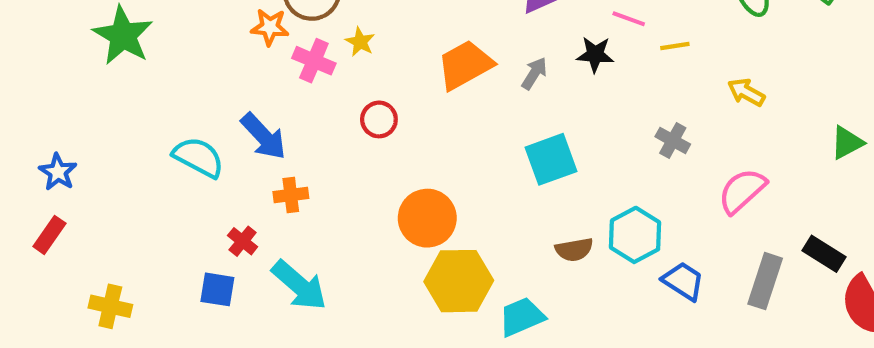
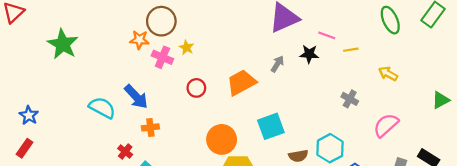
orange trapezoid: (465, 65) -> (241, 82), moved
cyan square: (551, 159) -> (271, 126), moved

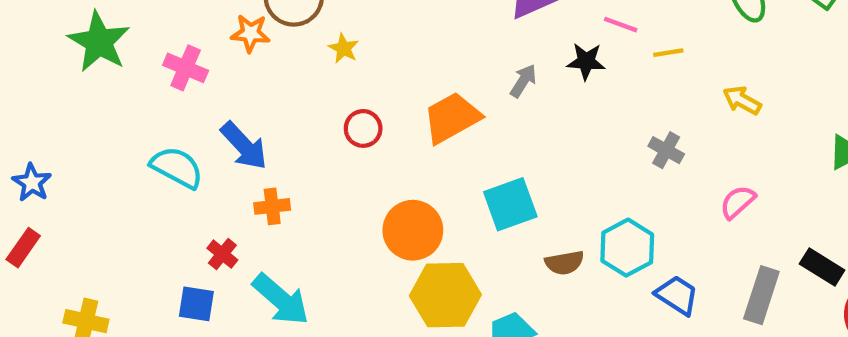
pink cross: (162, 57) -> (186, 68), moved
pink semicircle: (386, 125) -> (738, 202), size x0.7

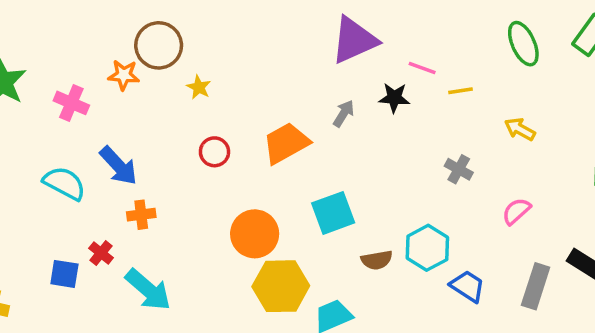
blue square: (196, 304) -> (64, 274), moved

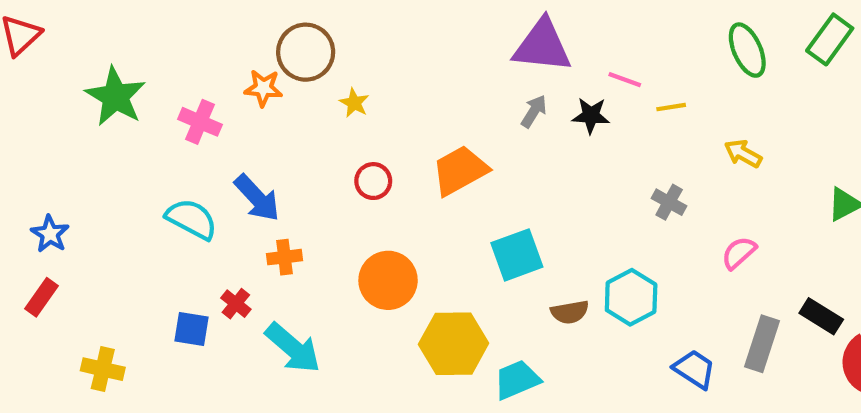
purple triangle: (354, 40) -> (542, 46), turned 30
gray arrow: (344, 113) -> (534, 111), moved
orange circle: (255, 234) -> (388, 280), moved
blue trapezoid: (468, 286) -> (694, 369), moved

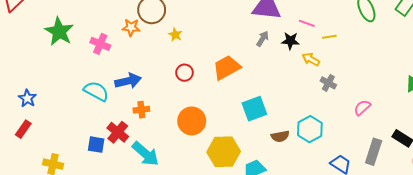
yellow arrow: (743, 154) -> (311, 59), moved
blue arrow: (257, 198) -> (128, 81), turned -60
red cross: (236, 304) -> (118, 132), size x1.5

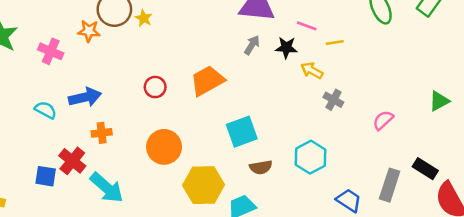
yellow star: (175, 35) -> (144, 18), moved
cyan semicircle: (96, 91) -> (46, 110), size x0.7
pink semicircle: (362, 108) -> (383, 120), moved
brown semicircle: (280, 136) -> (261, 167), moved

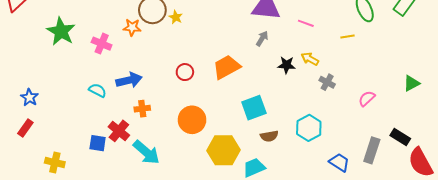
yellow line: (335, 42) -> (347, 37), moved
black star: (286, 48) -> (286, 65), moved

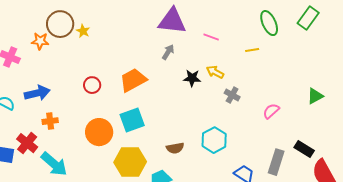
cyan square: (254, 108) -> (132, 120), moved

